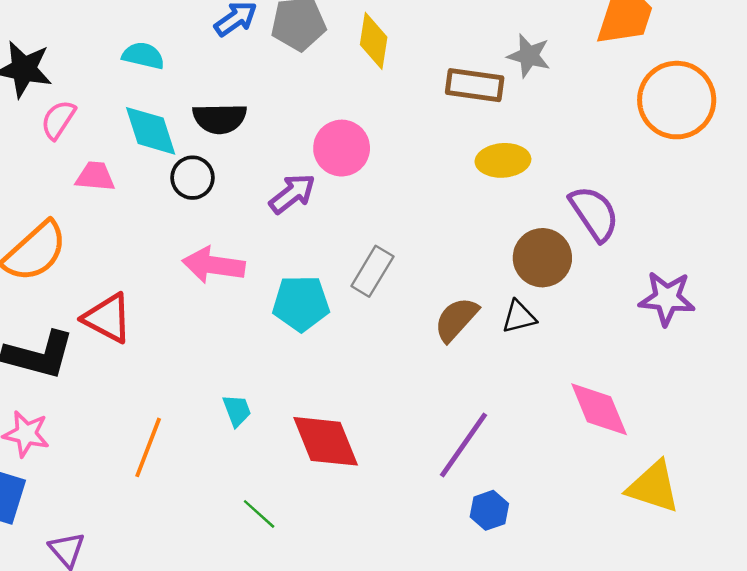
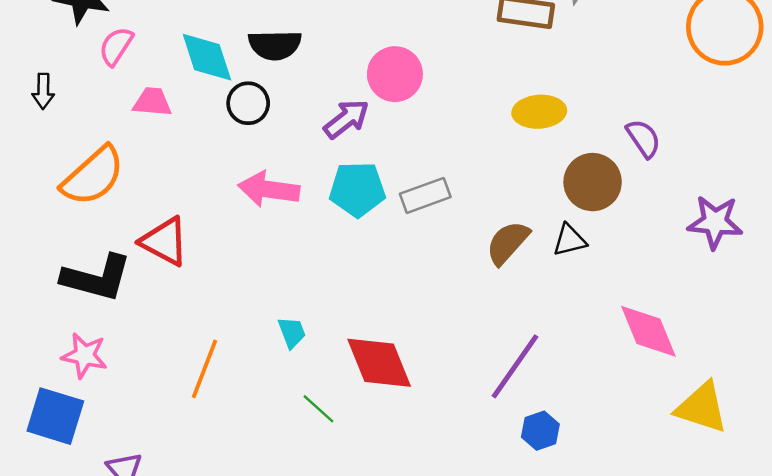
yellow ellipse: (503, 160) -> (539, 112), moved
purple semicircle: (594, 213) -> (644, 138), size x0.7
gray rectangle: (372, 271) -> (425, 195), turned 39
cyan pentagon: (301, 303) -> (357, 189), moved
green line: (259, 514) -> (319, 409), moved

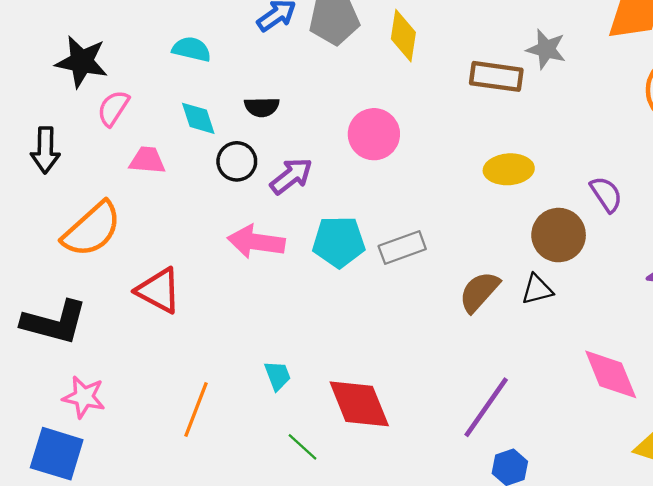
black semicircle: (275, 45) -> (262, 107), size x0.7
cyan diamond: (207, 57) -> (198, 118), size x0.7
black arrow: (43, 91) -> (45, 150), size x1.4
purple arrow: (346, 119) -> (291, 176), moved
black L-shape: (97, 278) -> (54, 322), moved

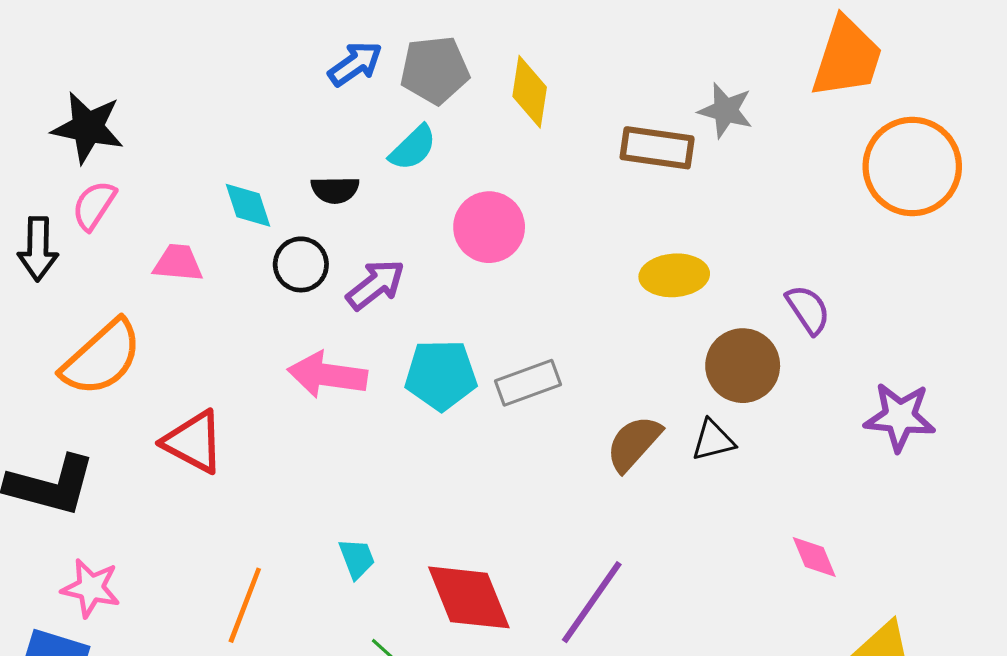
cyan semicircle: (191, 49) -> (413, 148), moved, turned 123
pink semicircle: (113, 108) -> (94, 205), moved
pink diamond: (611, 374) -> (814, 557), size x0.6
purple line: (486, 407) -> (592, 602), moved

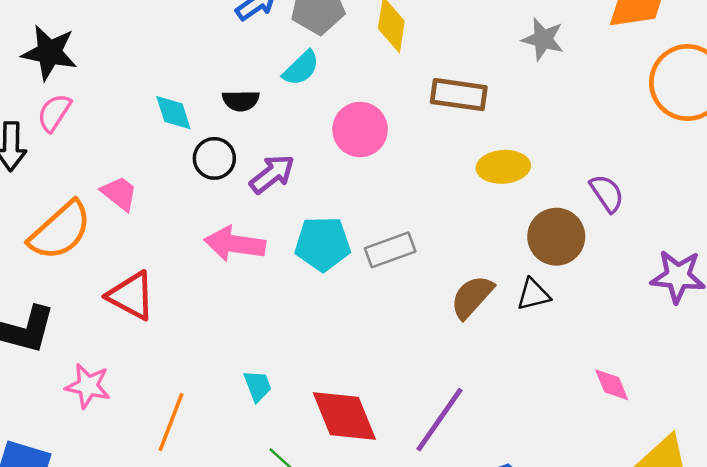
brown rectangle: (657, 148) -> (459, 95), moved
pink trapezoid: (178, 263) -> (119, 193), moved, turned 33
pink star: (91, 588) -> (88, 386), moved

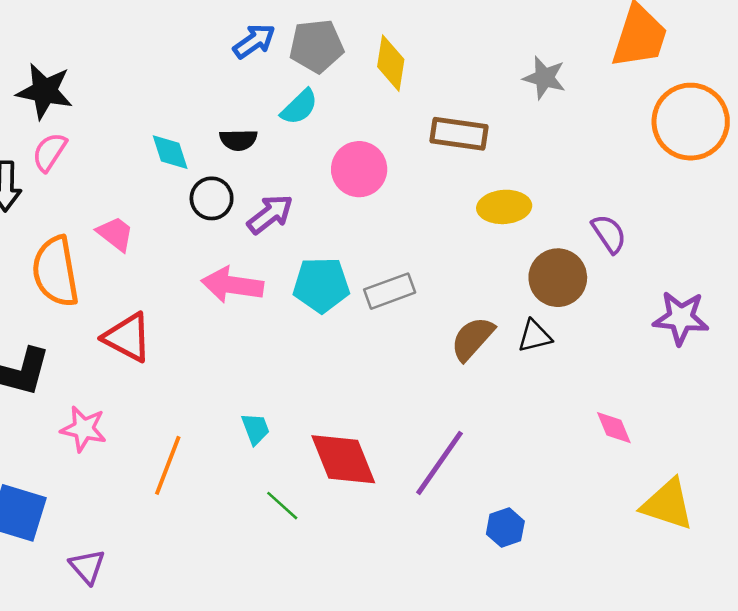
orange semicircle: (60, 231) -> (56, 272), turned 122

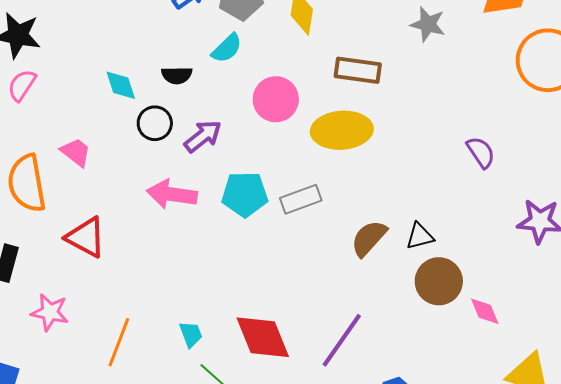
yellow ellipse: (504, 207) -> (342, 130), moved, size x1.4
brown circle: (558, 278) -> (439, 281), moved
cyan trapezoid: (255, 429) -> (191, 334), moved

